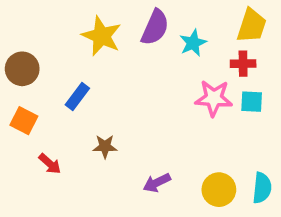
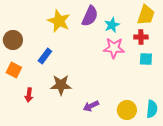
pink star: (214, 98) -> (114, 48), moved
brown star: (105, 146) -> (61, 85), size x1.5
red arrow: (50, 164) -> (29, 95), turned 56

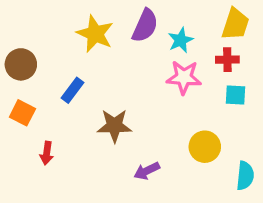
brown star: (61, 85) -> (114, 126), moved
yellow circle: (127, 110) -> (205, 147), moved

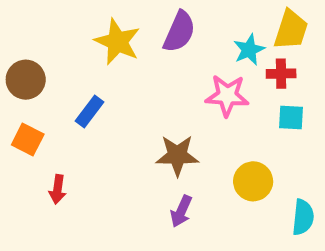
cyan star: (181, 40) -> (249, 50), moved
brown star: (114, 126) -> (177, 155), moved
purple arrow: (147, 171) -> (181, 211), turned -40

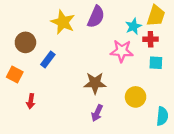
brown circle: (26, 80) -> (25, 42), moved

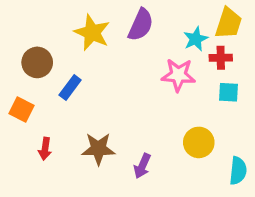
brown star: (95, 83) -> (98, 149), moved

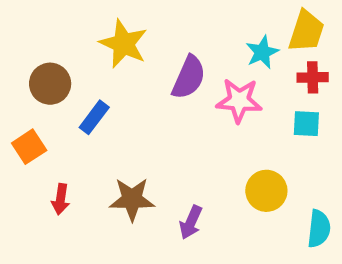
purple semicircle: (141, 25) -> (189, 77), moved
red cross: (221, 58) -> (313, 77), moved
orange square: (21, 109) -> (29, 147), turned 30

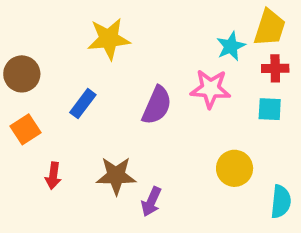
yellow star: (124, 44) -> (109, 39), turned -30
purple semicircle: (189, 77) -> (157, 105), moved
brown circle: (50, 84) -> (22, 74), moved
purple arrow: (191, 222) -> (151, 202), moved

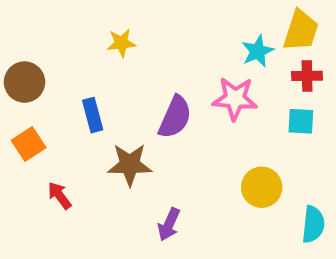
yellow star: (109, 39) -> (121, 43), size x0.6
blue rectangle: (83, 104) -> (93, 115), turned -52
red arrow: (53, 176) -> (60, 195), turned 135
brown star: (116, 176) -> (130, 165), moved

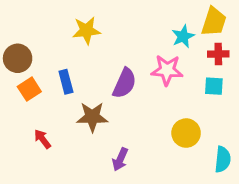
yellow star: (121, 43) -> (86, 30), size x1.4
orange square: (29, 144) -> (29, 89), moved

